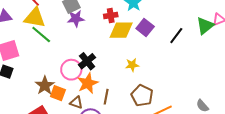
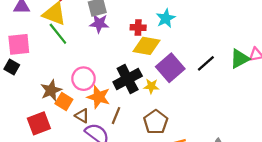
purple square: (145, 27) -> (170, 68), moved, size x1.4
black cross: (87, 61) -> (128, 79), moved, size x1.4
orange star: (88, 83) -> (99, 97), turned 30

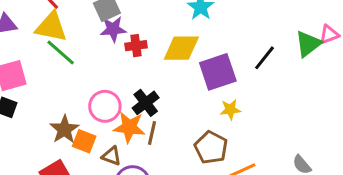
red cross: (138, 27) -> (136, 46), moved
purple square: (170, 68) -> (218, 72), turned 32
black cross: (128, 79) -> (146, 103), moved, size x0.7
yellow star: (151, 86) -> (230, 110), moved
brown line: (116, 116) -> (152, 133), moved

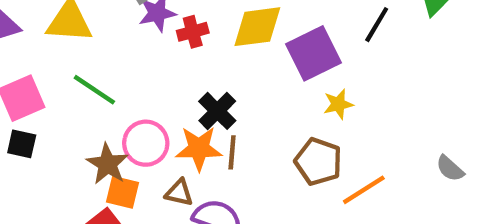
green line: (61, 52) -> (94, 90), moved
pink circle: (105, 106) -> (146, 143), moved
orange square: (84, 141) -> (122, 192), moved

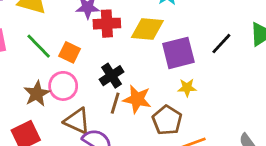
red cross: (193, 32) -> (107, 24), size x1.4
orange star: (199, 149) -> (137, 99), moved
orange square: (122, 192) -> (70, 52), moved
brown triangle: (179, 193) -> (77, 121), size x1.5

